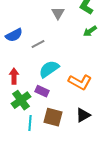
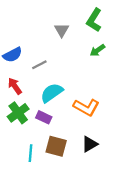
red arrow: (14, 76) -> (15, 86), moved, turned -35
green cross: (21, 100) -> (18, 113), moved

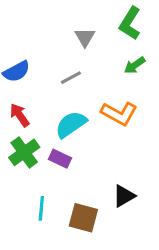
gray line: (39, 65) -> (71, 78), moved
orange L-shape: (86, 107) -> (119, 114), moved
brown square: (56, 146) -> (83, 218), moved

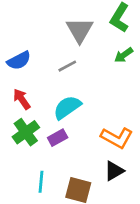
gray triangle: (85, 37) -> (80, 30), size x1.5
orange L-shape: (119, 114) -> (117, 138), moved
purple rectangle: (60, 159) -> (58, 138), turned -54

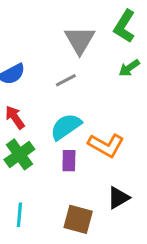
purple rectangle: (58, 138) -> (69, 161), moved, turned -60
orange L-shape: (117, 138) -> (106, 145), moved
cyan line: (41, 182) -> (19, 215), moved

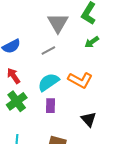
orange L-shape: (106, 145) -> (80, 80), moved
black triangle: (118, 198) -> (89, 119), moved, turned -42

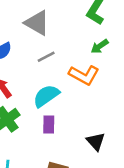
gray triangle: (58, 23) -> (37, 23), moved, turned -30
orange L-shape: (80, 80) -> (84, 75), moved

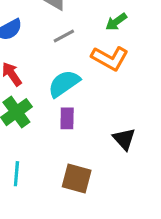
green arrow: (100, 46) -> (116, 22), moved

